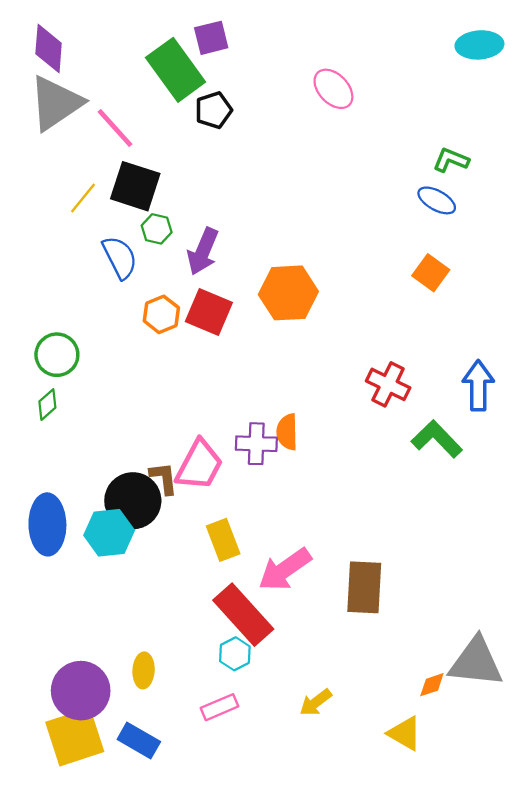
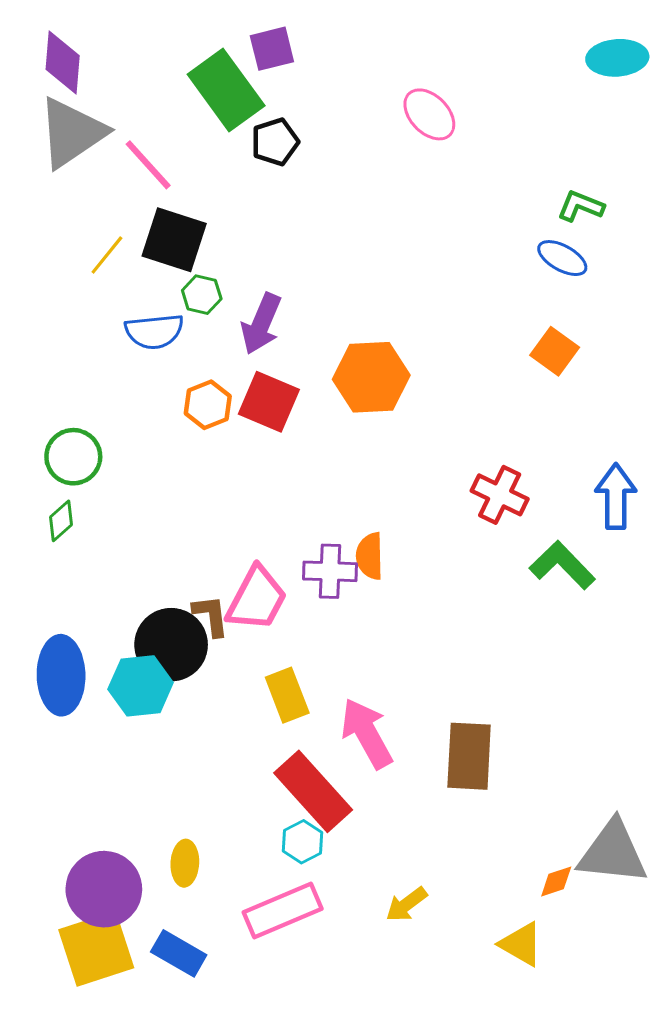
blue semicircle: (120, 257) -> (154, 331), turned 111
pink arrow: (285, 570) -> (367, 733), turned 96
pink rectangle: (219, 707) -> (283, 911), size x1.6

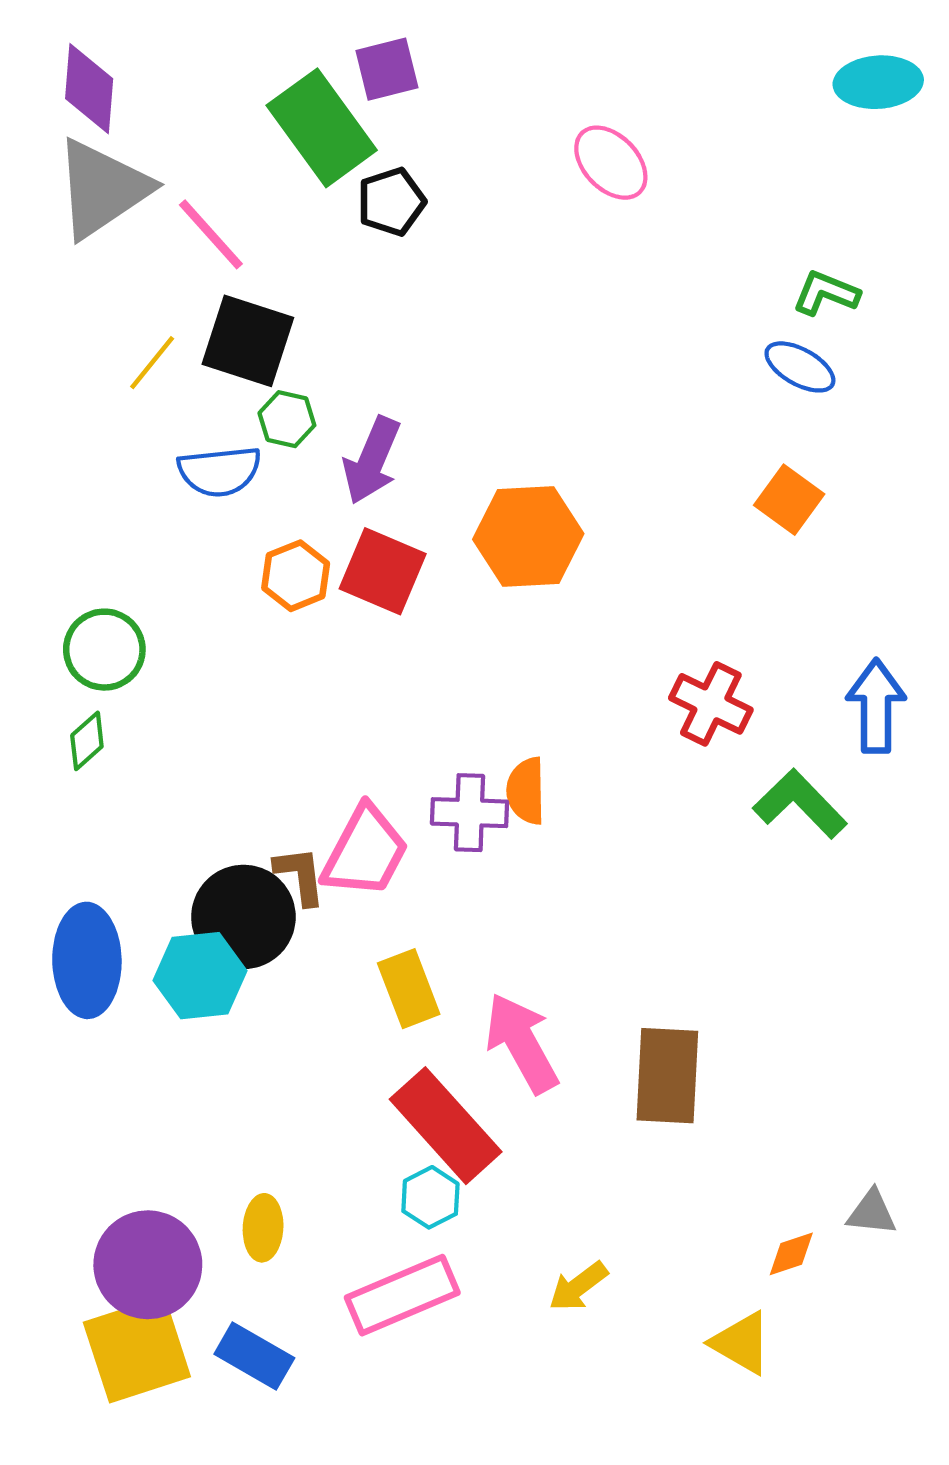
gray triangle: (613, 852) -> (872, 1213), size x0.5

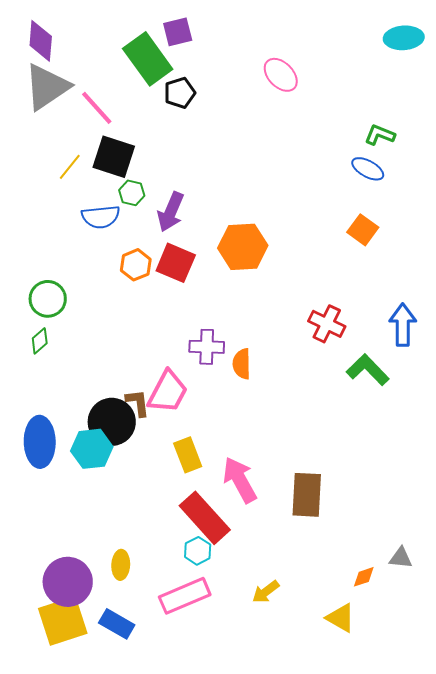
purple cross: (470, 813) -> (207, 347), moved

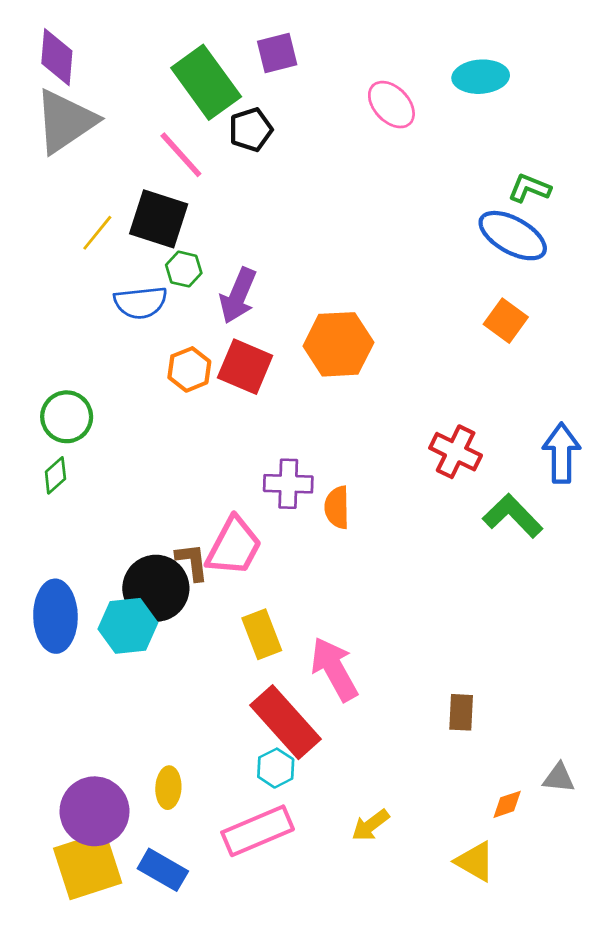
purple square: (178, 32) -> (277, 53), moved
cyan ellipse: (404, 38) -> (481, 77), moved
pink line: (97, 108) -> (181, 155), moved
blue ellipse: (368, 169) -> (513, 236), size x1.5
brown rectangle: (307, 495) -> (461, 712), moved, size x0.6

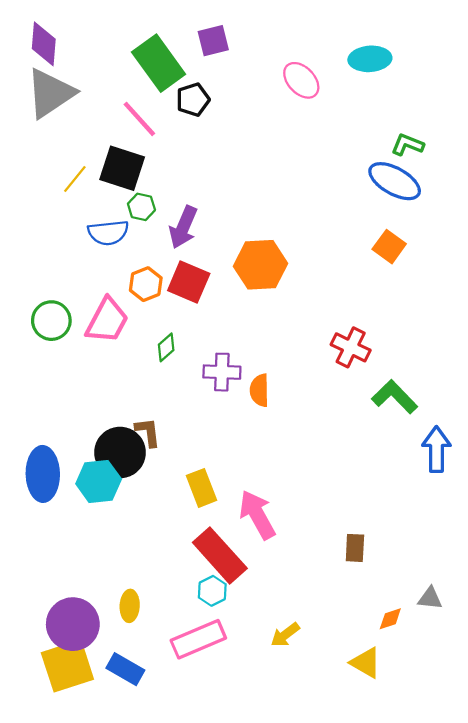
blue arrow: (561, 453) -> (436, 449), moved
green diamond: (55, 475) -> (166, 347), moved
pink trapezoid: (234, 546) -> (107, 321), moved

